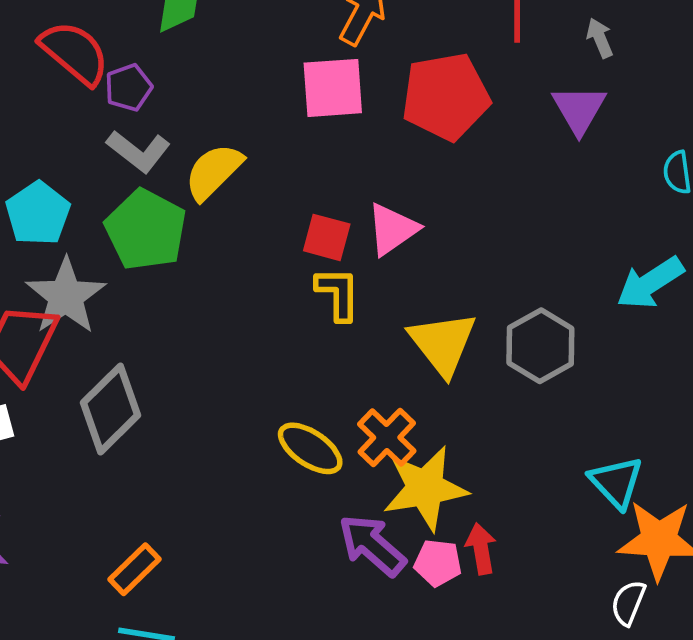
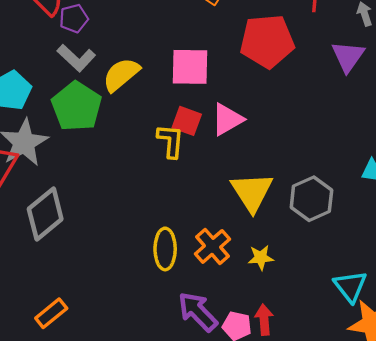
pink square: (333, 88) -> (190, 67), moved
yellow L-shape: (338, 294) -> (171, 141), moved
yellow ellipse: (310, 448) -> (165, 249), turned 51
yellow star: (425, 488) -> (261, 258), moved, size x0.5

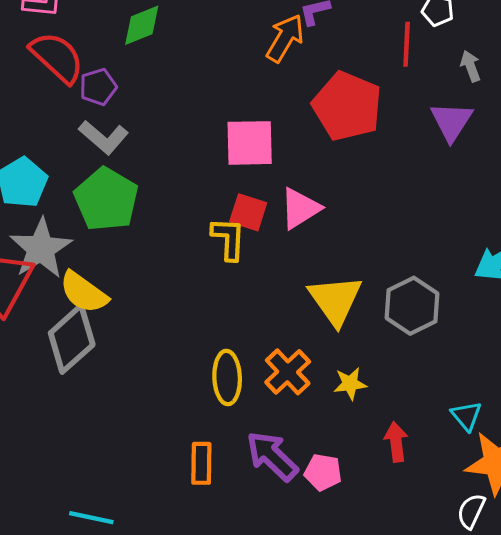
red pentagon: (267, 41) -> (347, 106), turned 30
yellow semicircle: (121, 75) -> (84, 292), moved, turned -102
cyan triangle: (350, 286) -> (466, 416), size x0.7
orange rectangle: (51, 313) -> (201, 463), moved, turned -48
red arrow: (264, 320) -> (396, 442), moved

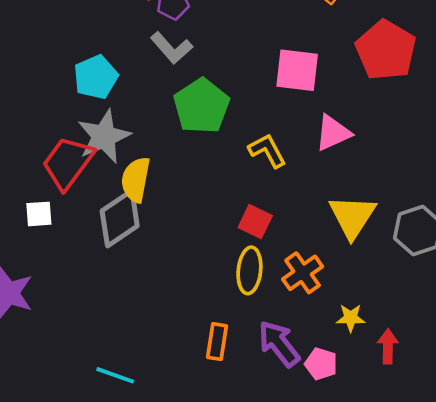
green pentagon: (106, 199) -> (201, 106), moved
red square: (248, 212) -> (255, 222), moved
yellow L-shape: (229, 239) -> (267, 151), turned -39
yellow semicircle: (84, 292) -> (136, 180), turned 57
yellow star: (350, 384) -> (351, 318), moved

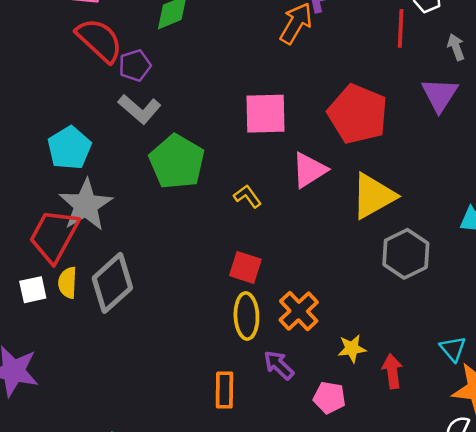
red pentagon: (386, 50) -> (358, 114), moved
yellow L-shape: (267, 151) -> (247, 196), size x0.7
yellow semicircle: (136, 180) -> (67, 283), moved, size x0.7
yellow triangle: (352, 216) -> (373, 196), moved, turned 36
purple arrow: (279, 344) -> (279, 365), moved, size x0.7

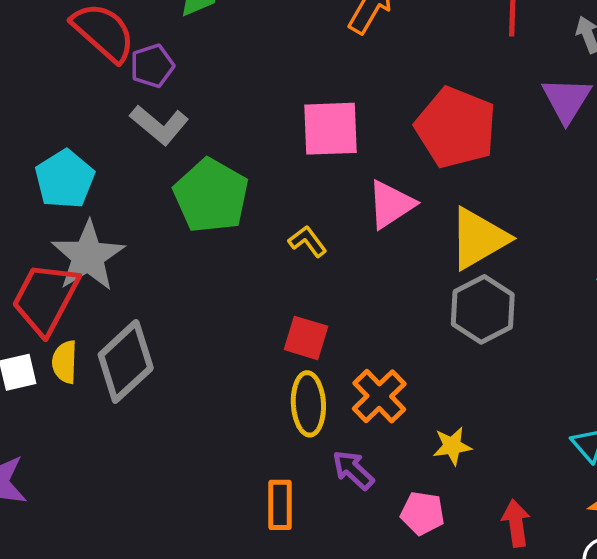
gray hexagon: (406, 254) -> (483, 309), moved
red arrow: (392, 371) -> (516, 523), moved

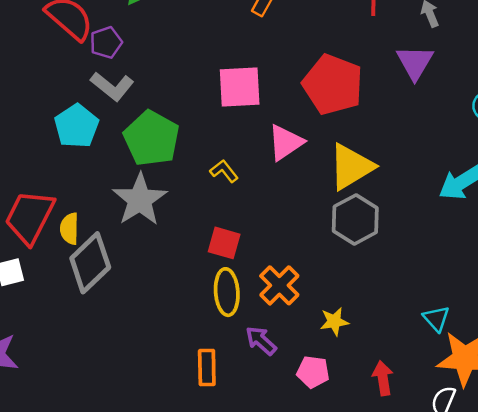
cyan pentagon: (65, 179) -> (76, 126), moved
gray star: (88, 256) -> (140, 200), moved
yellow semicircle: (65, 362) -> (69, 229), moved

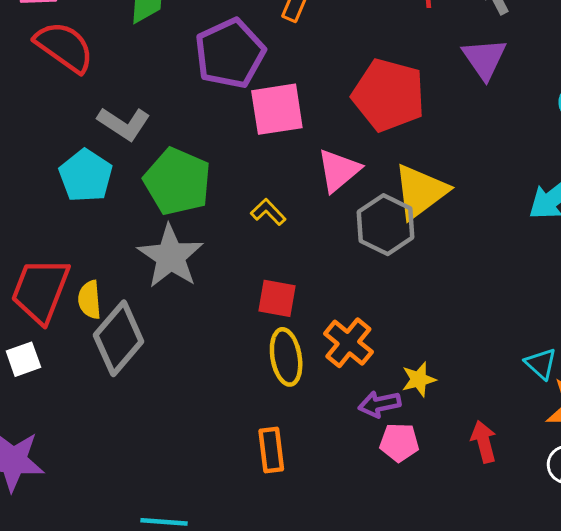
purple pentagon: (106, 43) -> (230, 53), moved, size x1.8
gray hexagon: (355, 219) -> (386, 225), moved
purple arrow: (261, 341) -> (379, 404), moved, turned -48

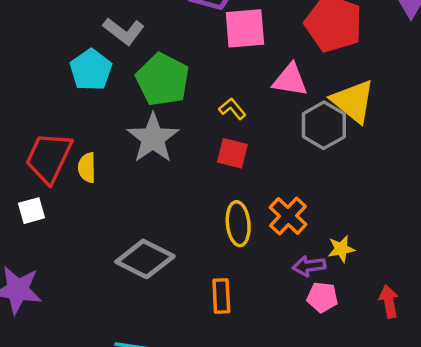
pink triangle: (339, 170) -> (290, 80), turned 45
yellow triangle: (420, 192) -> (353, 101), turned -48
red square: (277, 298) -> (232, 153), moved
gray diamond: (119, 338) -> (145, 259), moved, turned 72

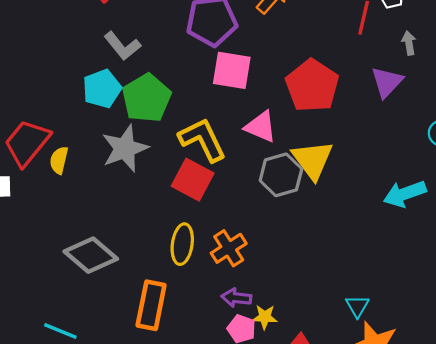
cyan pentagon: (91, 70) -> (102, 89), moved
yellow L-shape: (232, 109) -> (203, 140), size x2.0
red square: (232, 153) -> (193, 180), size x1.4
yellow star: (341, 249) -> (265, 317), moved
orange rectangle: (221, 296) -> (151, 305), size x1.5

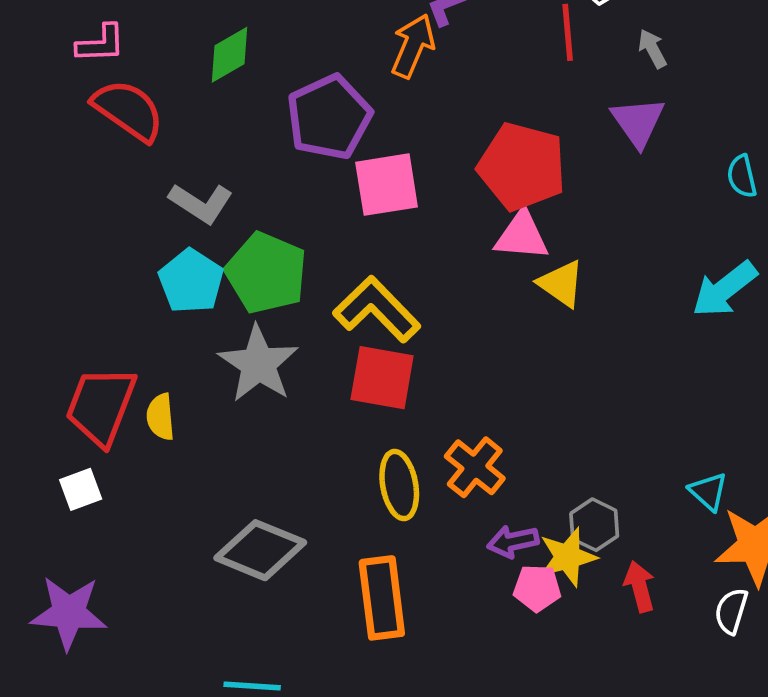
pink triangle: (261, 127) -> (522, 236), moved
yellow triangle: (313, 160) -> (561, 284), size x0.7
gray hexagon: (281, 175) -> (594, 525), moved, size x0.7
yellow star: (265, 317) -> (568, 557), size x1.4

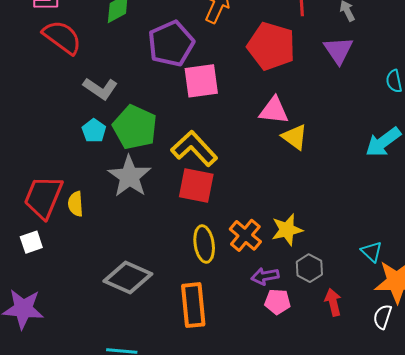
red pentagon: (522, 167) -> (271, 46), moved
cyan pentagon: (191, 281) -> (94, 131), size x0.7
yellow star: (568, 557) -> (287, 230), moved

